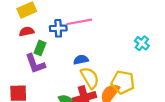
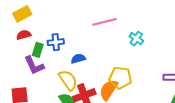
pink line: (79, 22) -> (104, 22), moved
blue cross: (58, 28) -> (56, 42), moved
yellow semicircle: (90, 78) -> (68, 80), moved

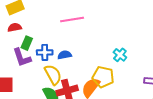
pink line: (104, 22) -> (72, 20), moved
cyan cross: (136, 39) -> (120, 55), moved
blue cross: (56, 42) -> (45, 52), moved

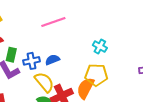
cyan cross: (120, 55) -> (100, 46), moved

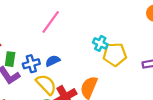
pink line: (53, 22) -> (51, 22), turned -30
yellow pentagon: (96, 75) -> (115, 54), moved

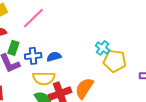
pink line: (51, 22) -> (33, 18), moved
yellow semicircle: (46, 85) -> (44, 78), turned 125

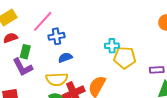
cyan cross: (103, 48) -> (112, 46), turned -32
blue cross: (33, 56) -> (56, 36), moved

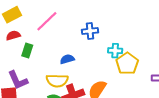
blue cross: (56, 36) -> (90, 31), moved
yellow pentagon: (125, 58) -> (127, 63), turned 30
purple L-shape: (23, 67) -> (18, 80), moved

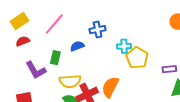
green rectangle: (27, 50) -> (55, 58), moved
blue semicircle: (67, 59) -> (77, 46), moved
purple L-shape: (18, 80) -> (36, 70), moved

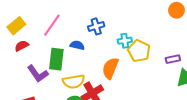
blue semicircle: (77, 46) -> (77, 45), turned 40
green rectangle: (55, 58) -> (56, 59), size x1.5
orange semicircle: (110, 87) -> (110, 68), moved

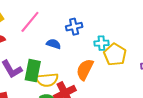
green rectangle: (56, 59) -> (33, 71), moved

